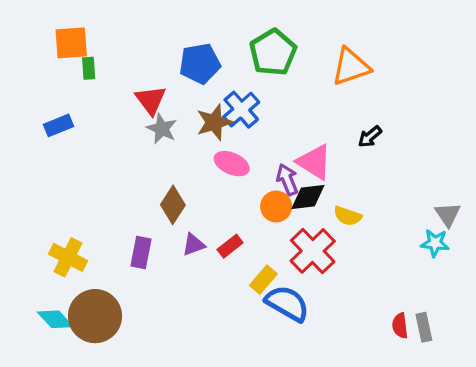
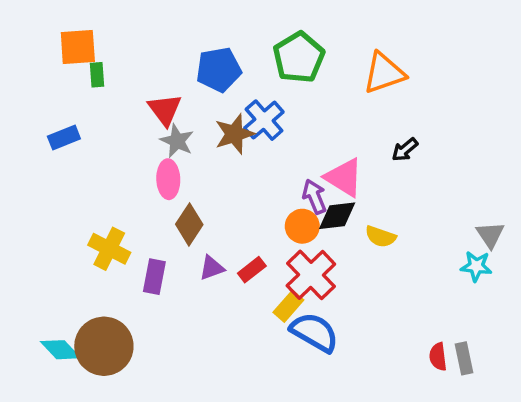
pink ellipse: (232, 164) -> (168, 179), moved, turned 64
red cross: (313, 251) -> (311, 275), moved
yellow cross: (68, 257) -> (109, 249), moved

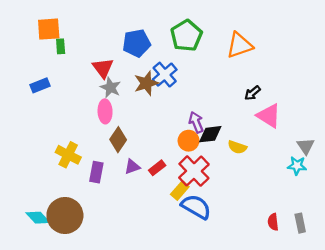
pink triangle: (344, 177) -> (269, 116), moved
gray rectangle: (464, 358) -> (300, 223), moved

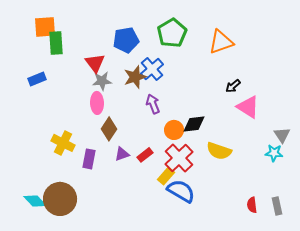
green rectangle: (61, 46) -> (56, 43), size x1.6
gray star: (110, 88) -> (102, 81), turned -30
purple arrow: (196, 122) -> (153, 104), moved
yellow semicircle: (237, 147) -> (219, 151), moved, size x1.4

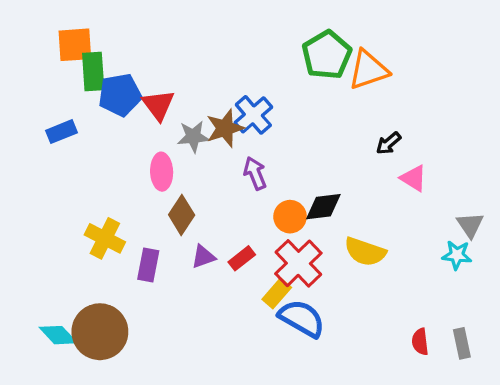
green pentagon: (172, 33) -> (327, 55), moved
blue pentagon: (126, 40) -> (120, 95), moved
gray star: (102, 81) -> (193, 137), moved
pink triangle: (248, 107) -> (413, 178), size x0.7

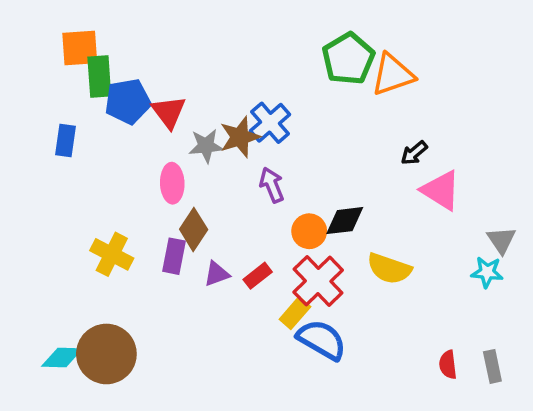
blue rectangle: (62, 132) -> (65, 141), turned -60
pink triangle: (413, 178) -> (441, 190), size x1.4
purple rectangle: (148, 265) -> (174, 256), moved
cyan diamond: (58, 335) -> (62, 358), turned -45

